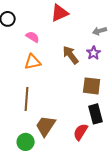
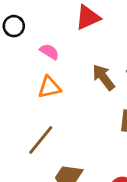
brown line: (27, 99) -> (41, 140), turned 35

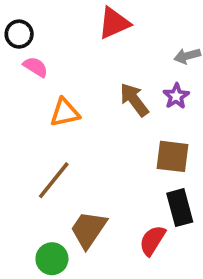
pink semicircle: (49, 52) -> (36, 67), moved

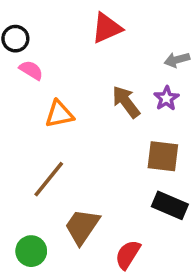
black rectangle: (180, 208) -> (170, 205), turned -52
red semicircle: (152, 240) -> (128, 255), moved
green circle: (52, 259) -> (31, 251), moved

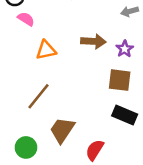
purple star: (166, 98) -> (125, 49), moved
brown arrow: (126, 102) -> (93, 41), turned 130

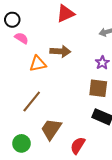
brown arrow: (93, 41) -> (60, 51), moved

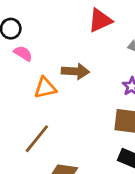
red triangle: (65, 14) -> (100, 20), moved

